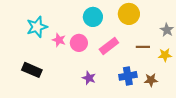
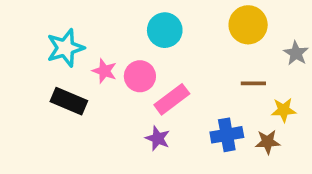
yellow circle: (129, 14) -> (248, 25), moved
pink rectangle: (109, 46) -> (172, 99), moved
yellow star: (165, 55) -> (284, 110), moved
black rectangle: (32, 70) -> (69, 101), moved

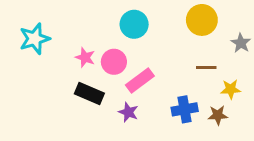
cyan star: (65, 48) -> (35, 39), moved
black rectangle: (69, 101) -> (89, 93), moved

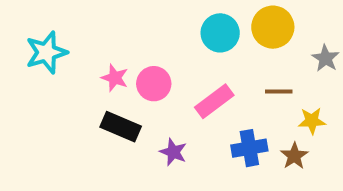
cyan circle: (134, 24) -> (220, 33), moved
pink rectangle: (140, 81) -> (214, 101), moved
brown star: (218, 115) -> (294, 156), turned -30

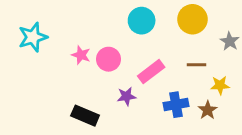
cyan circle: (220, 33) -> (142, 21), moved
black rectangle: (121, 127) -> (85, 116), moved
purple star: (173, 152) -> (126, 96), moved, turned -30

